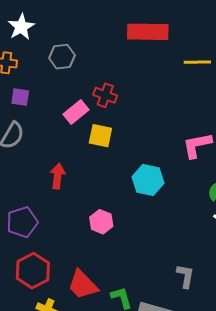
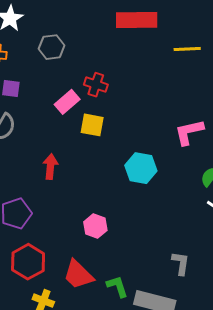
pink hexagon: (101, 222) -> (95, 226), moved

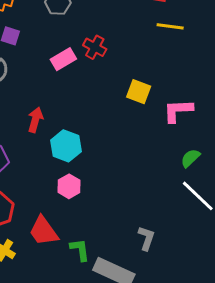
yellow line: (187, 49) -> (170, 26), moved
yellow square: (92, 125) -> (139, 92), moved
cyan hexagon: (141, 168) -> (66, 146), moved

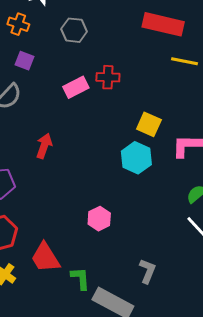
red cross: (95, 47) -> (108, 77), turned -30
cyan hexagon: (66, 146) -> (136, 158), moved
pink hexagon: (69, 186) -> (99, 219), moved

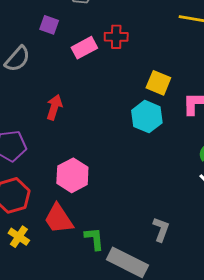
purple square: (25, 61) -> (49, 25), moved
pink hexagon: (99, 219) -> (72, 175), moved, size x1.4

